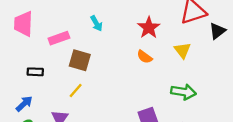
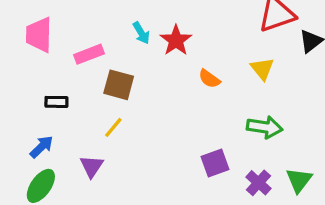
red star: (149, 28) -> (176, 40), moved

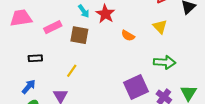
pink trapezoid: (39, 35) -> (21, 18), turned 85
brown square: (119, 85) -> (79, 35), moved
purple square: (215, 163) -> (136, 87), size x1.4

